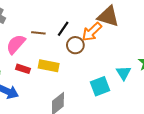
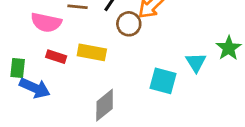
pink semicircle: (16, 44) -> (46, 22), turned -120
cyan square: (100, 86) -> (163, 81), turned 36

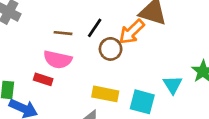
pink semicircle: (46, 22) -> (58, 60), moved
yellow rectangle: (92, 52) -> (105, 94), moved

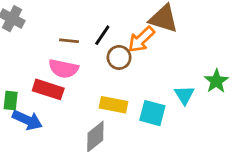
red rectangle: (43, 79) -> (48, 89), size x1.5

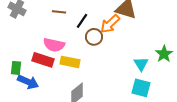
brown line: (69, 41) -> (59, 12), moved
yellow rectangle: (113, 105) -> (70, 62), moved
cyan square: (152, 113) -> (141, 88), moved

